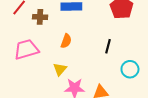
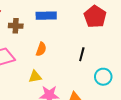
yellow triangle: (60, 69) -> (35, 77), turned 40

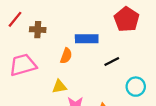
blue rectangle: (46, 16) -> (87, 39), moved
black line: (82, 54) -> (112, 62), turned 48

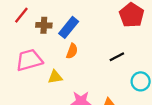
blue rectangle: (87, 39) -> (69, 27), moved, turned -50
yellow triangle: (59, 87) -> (55, 77), moved

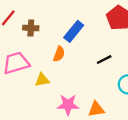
blue rectangle: (69, 27) -> (74, 31), moved

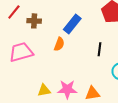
black line: (104, 60) -> (99, 49), turned -56
yellow triangle: (42, 80) -> (44, 90), moved

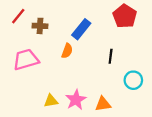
pink star: (67, 89) -> (76, 100), turned -30

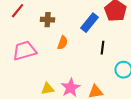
brown cross: (40, 26) -> (48, 20), moved
blue rectangle: (81, 29) -> (90, 23), moved

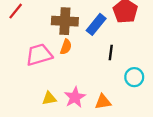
brown cross: (48, 20) -> (65, 21), moved, size x1.6
pink trapezoid: (25, 51) -> (39, 55), moved

